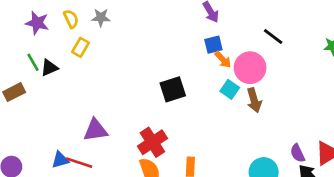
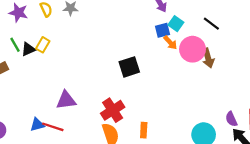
yellow rectangle: (81, 47) -> (43, 45), moved
cyan square: (230, 89) -> (176, 24), moved
brown arrow: (254, 100) -> (208, 58), moved

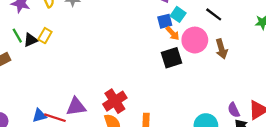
brown arrow: (208, 58) -> (221, 49), moved
black square: (129, 67) -> (171, 58), moved
purple triangle: (66, 100) -> (76, 107), moved

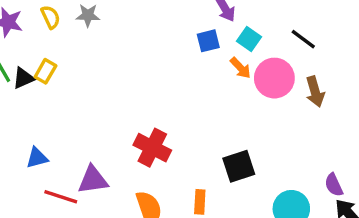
blue square: (165, 21) -> (208, 41), moved
black square: (171, 58) -> (239, 166), moved
red cross: (115, 101) -> (152, 148), moved, turned -30
blue triangle: (39, 115) -> (37, 158), moved

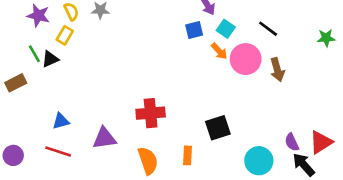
yellow rectangle: (45, 71) -> (65, 35), moved
red cross: (152, 148) -> (151, 113), turned -32
red line: (61, 197) -> (58, 151), moved

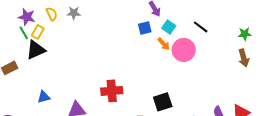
yellow rectangle: (65, 35) -> (38, 32), moved
green line: (34, 54) -> (24, 33), moved
black triangle: (50, 59) -> (36, 50), size x1.5
brown arrow: (277, 70) -> (244, 58), moved

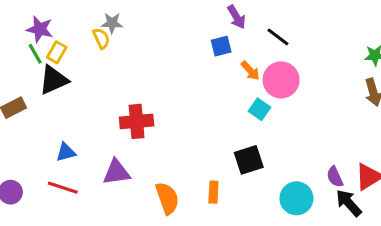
yellow semicircle: (52, 14) -> (101, 38), moved
cyan square: (169, 27) -> (260, 109), moved
black line: (201, 27) -> (278, 37), moved
red cross: (112, 91) -> (137, 121), moved

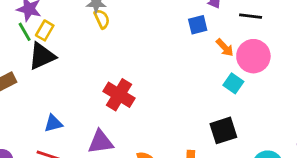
black line: (278, 37) -> (251, 16), turned -30
yellow semicircle: (101, 38) -> (102, 19), moved
red cross: (137, 121) -> (119, 95), turned 36

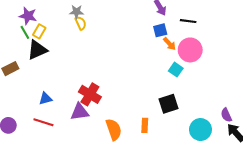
blue square: (198, 25) -> (160, 30), moved
red cross: (119, 95) -> (90, 94), moved

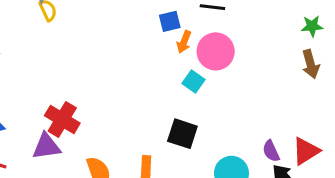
orange arrow: (169, 44) -> (184, 42), turned 64
black square: (168, 104) -> (182, 134), turned 36

